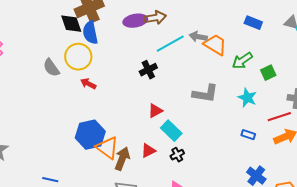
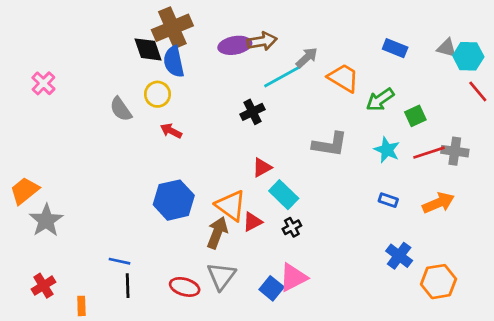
gray arrow: (198, 37) -> (307, 58), moved, turned 126
yellow circle: (78, 57) -> (157, 94), size x0.7
red line: (279, 117) -> (429, 153), moved
orange triangle: (107, 148) -> (231, 206), moved

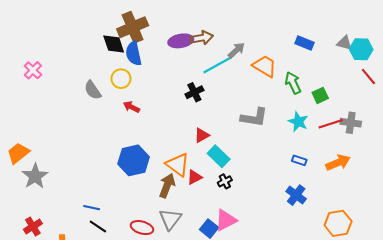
green arrow: (380, 100) -> (293, 83), turned 100
blue cross: (399, 256) -> (296, 195), moved
black line: (128, 286) -> (98, 226), turned -54

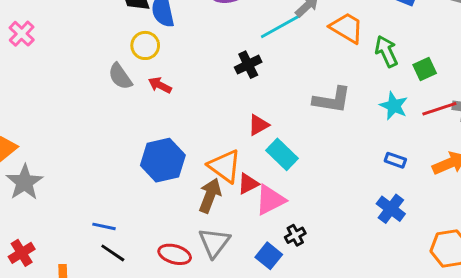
gray semicircle: (93, 90) -> (120, 76), moved
black cross: (225, 181) -> (295, 235), moved
pink triangle: (226, 220) -> (270, 200), moved

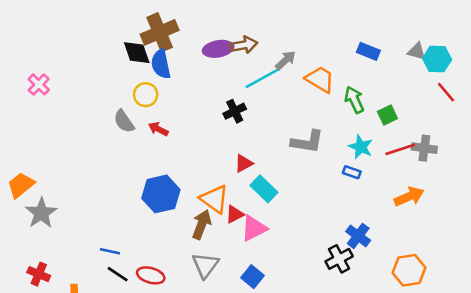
blue rectangle: (395, 160) -> (352, 172), moved
black cross: (295, 235) -> (339, 259), moved, size x1.5
red cross: (22, 253) -> (39, 274), turned -35
red ellipse: (175, 254) -> (151, 275), moved

